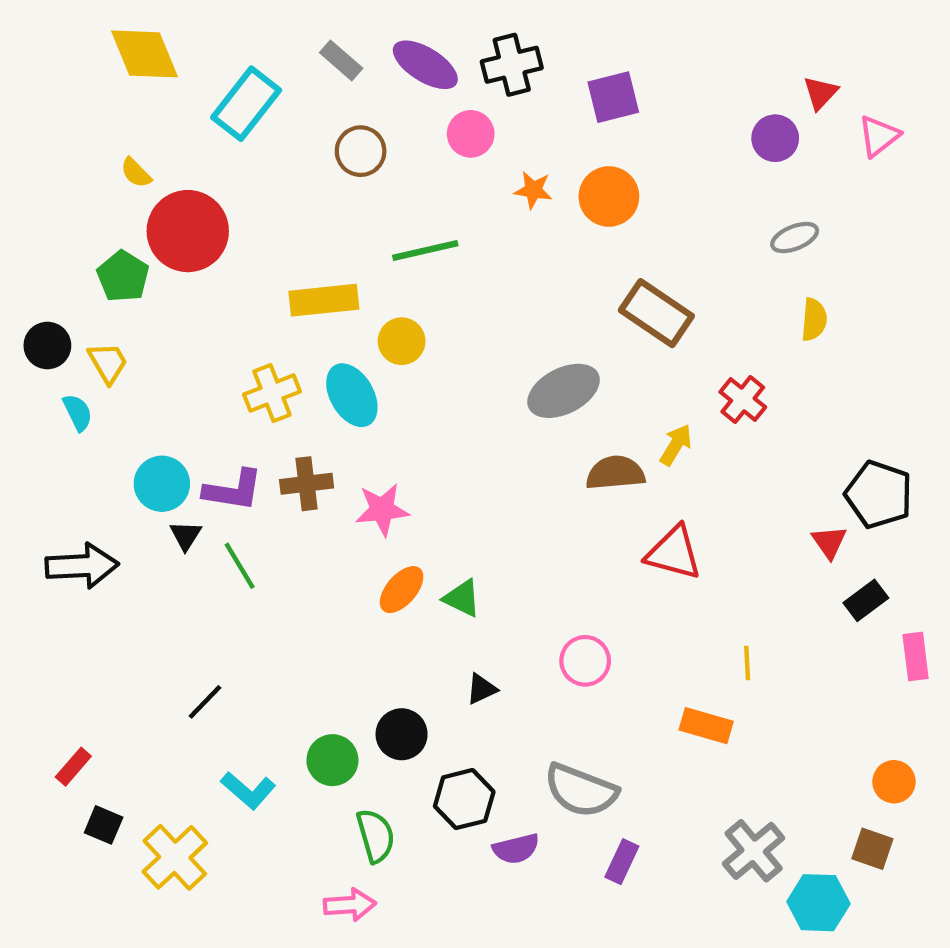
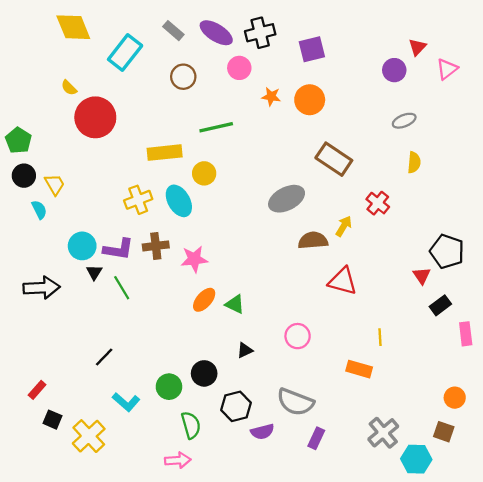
green pentagon: (123, 276) -> (18, 140), moved

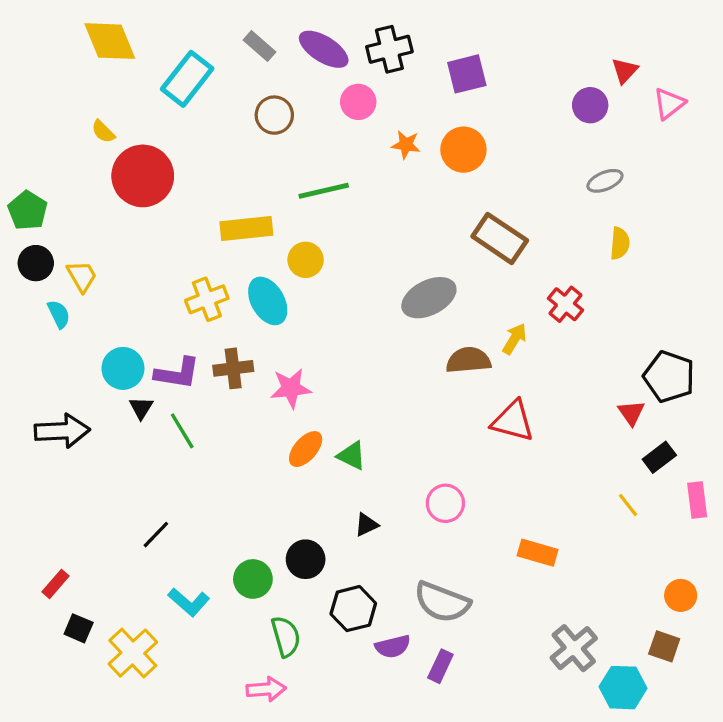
yellow line: (380, 337) -> (628, 505), moved, turned -35
purple rectangle: (316, 438) -> (440, 666), moved

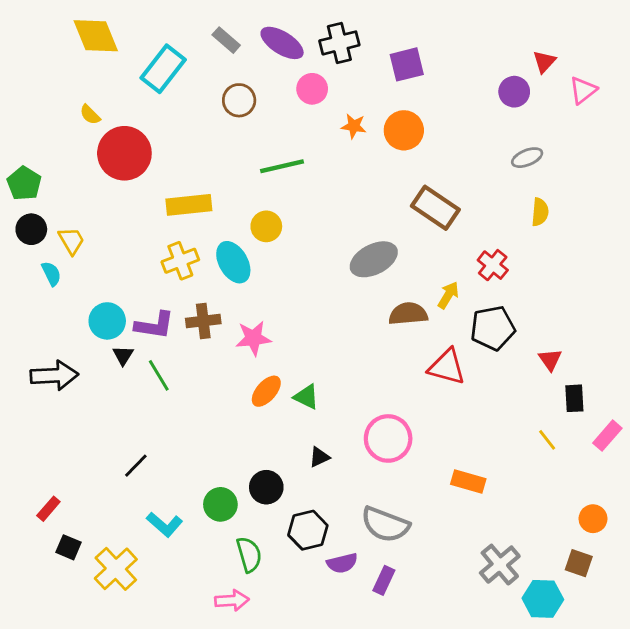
yellow rectangle: (246, 229) -> (189, 205), moved
black pentagon: (669, 377) -> (493, 328), moved, turned -30
black rectangle: (659, 457) -> (574, 398), turned -56
pink rectangle: (697, 500) -> (607, 436), turned 48
pink circle: (445, 503) -> (388, 438), size x1.4

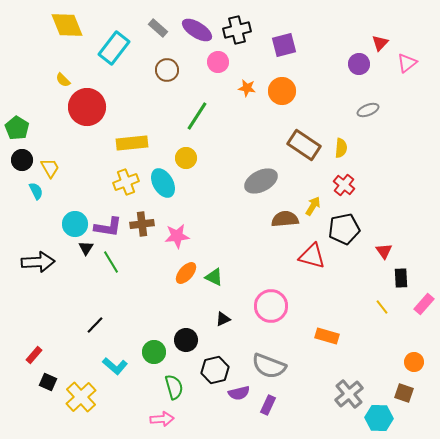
green line: (282, 166) -> (197, 116), turned -44
yellow semicircle: (540, 212) -> (341, 148), moved

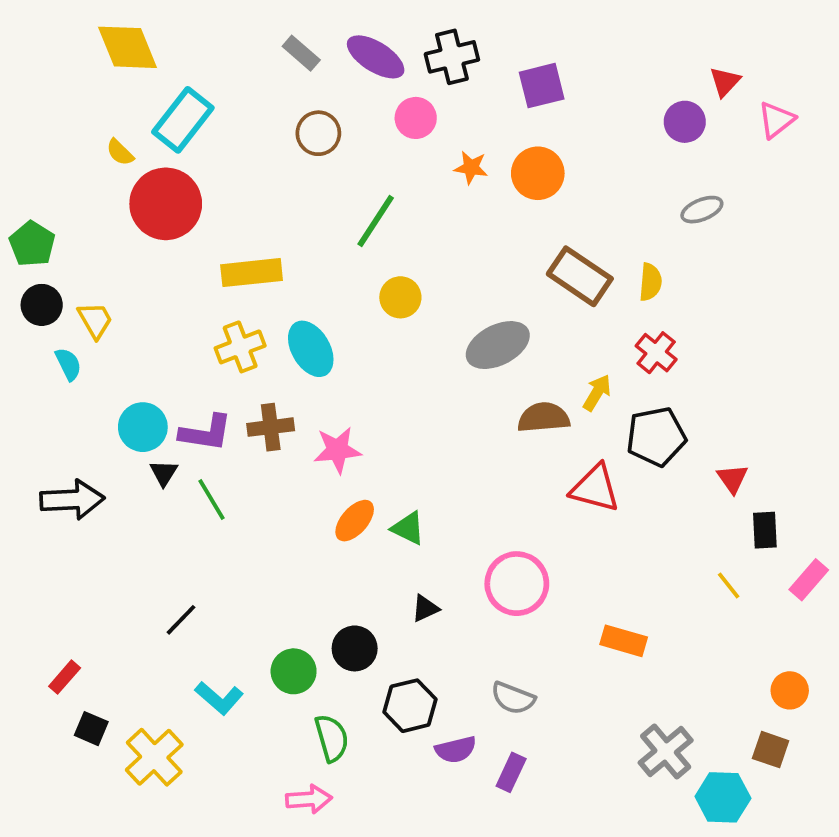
cyan rectangle: (114, 48) -> (183, 120), moved
yellow circle: (186, 158) -> (400, 297), moved
gray semicircle: (269, 366) -> (513, 698), size x0.7

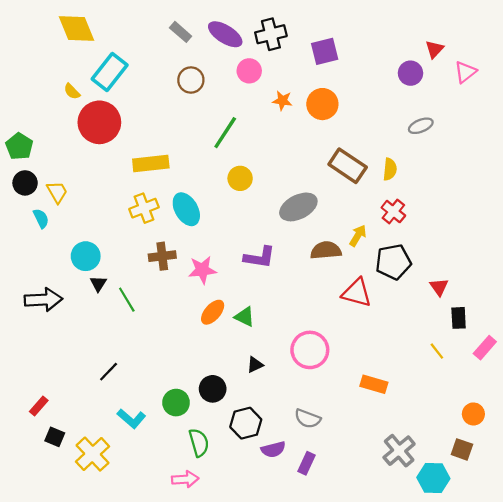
purple L-shape: (206, 433) -> (260, 257), moved

